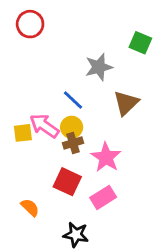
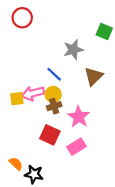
pink arrow: (44, 126) -> (33, 93), turned -50
orange semicircle: (30, 207) -> (16, 164), moved
black star: (76, 235) -> (34, 174), moved

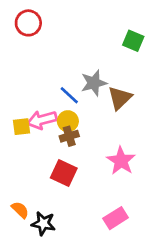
gray star: (73, 50) -> (94, 83), moved
pink star: (79, 117) -> (121, 161), moved
pink rectangle: (77, 147) -> (116, 218), moved

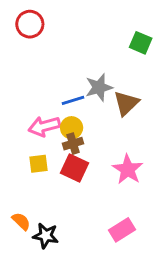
blue line: (69, 95) -> (73, 100), turned -60
yellow square: (21, 127) -> (38, 164), moved
red square: (64, 173) -> (74, 168), moved

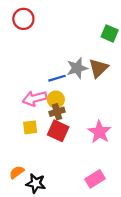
brown triangle: (126, 103) -> (98, 68), moved
orange semicircle: (21, 221) -> (17, 172), turned -80

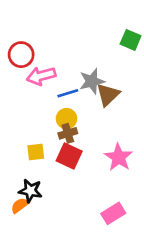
red circle: (23, 19) -> (21, 55), moved
brown triangle: (98, 68) -> (108, 95), moved
pink arrow: (35, 98) -> (41, 76), moved
black star: (36, 183) -> (30, 191), moved

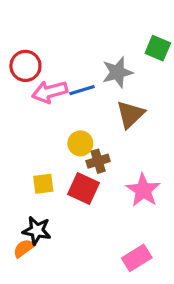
gray star: (92, 81) -> (117, 72), moved
blue line: (68, 93) -> (82, 90), moved
brown cross: (68, 133) -> (98, 161), moved

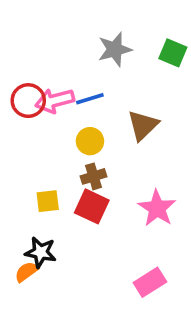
red circle: (25, 66) -> (28, 101), moved
gray star: (117, 72) -> (115, 49), moved
yellow circle: (80, 143) -> (90, 141), moved
brown cross: (98, 161) -> (94, 176), moved

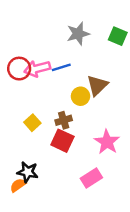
yellow circle: (90, 141) -> (80, 96), moved
yellow square: (48, 201) -> (32, 123), moved, turned -35
pink rectangle: (150, 282) -> (91, 178), moved

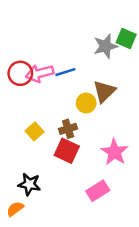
gray star: (78, 34) -> (105, 46), moved
orange semicircle: (18, 185) -> (15, 209), moved

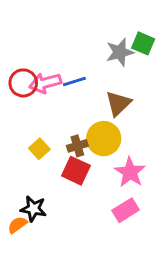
yellow circle: (86, 103) -> (104, 139), moved, size x1.5
pink rectangle: (98, 191) -> (126, 210), moved
orange semicircle: (15, 209) -> (17, 225), moved

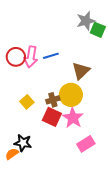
gray star: (120, 52) -> (86, 21), moved
pink arrow: (45, 83) -> (31, 57), turned -65
pink star: (130, 172) -> (73, 118), moved

